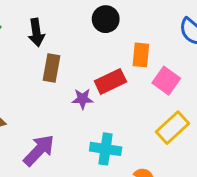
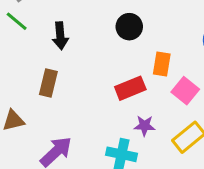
brown rectangle: (51, 68) -> (48, 83), moved
purple star: (83, 99) -> (144, 126), moved

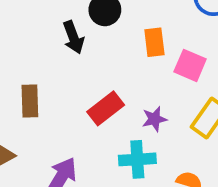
black arrow: (60, 36) -> (73, 37), moved
red rectangle: (130, 88) -> (106, 108), moved

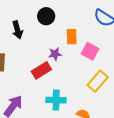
black arrow: (73, 37) -> (17, 30), moved
purple star: (154, 119) -> (55, 54), moved

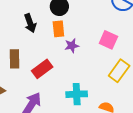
orange rectangle: (72, 37) -> (58, 29), moved
red rectangle: (41, 70) -> (42, 69), moved

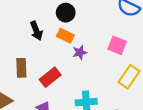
orange rectangle: (58, 29) -> (65, 36), turned -56

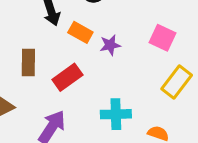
orange rectangle: (65, 36) -> (80, 32), moved

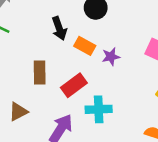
cyan cross: (116, 114) -> (99, 109), moved

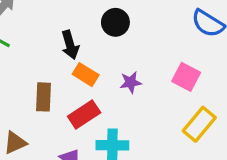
orange rectangle: (85, 46) -> (86, 75), moved

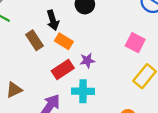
purple star: (131, 82) -> (87, 61), moved
brown rectangle: (43, 97) -> (34, 40), moved, turned -36

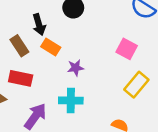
red rectangle: (63, 70) -> (21, 78), moved, turned 45

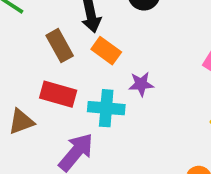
cyan cross: (71, 100) -> (106, 108), moved

